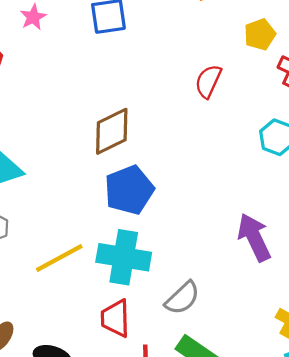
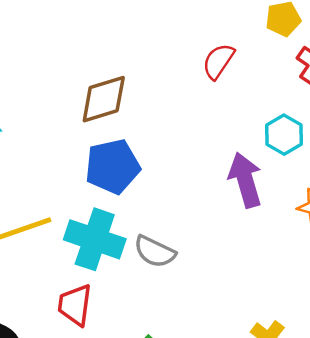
purple arrow: (254, 237) -> (245, 180), moved
gray semicircle: (182, 298) -> (155, 252), moved, turned 60

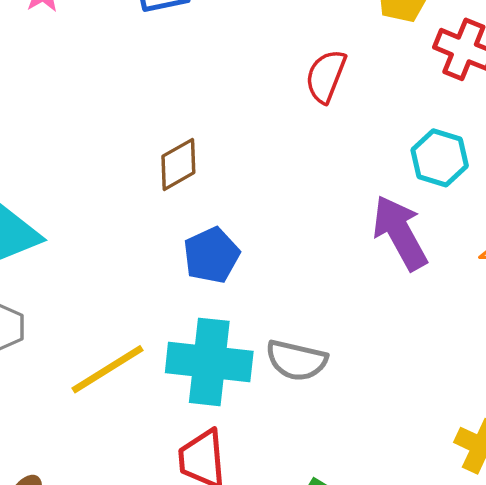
brown diamond: (104, 99) -> (178, 164), size x0.7
blue pentagon: (112, 167) -> (211, 255), size x0.7

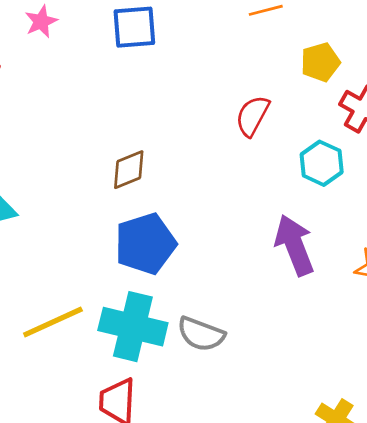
cyan hexagon: (440, 158) -> (322, 163), moved
blue pentagon: (211, 255) -> (145, 244), size x1.4

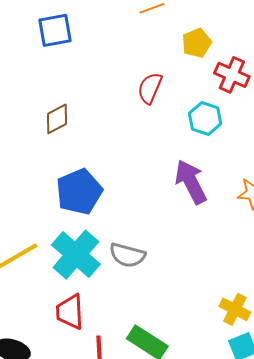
brown diamond: (129, 170) -> (57, 119), moved
cyan cross: (133, 327) -> (76, 255), turned 33

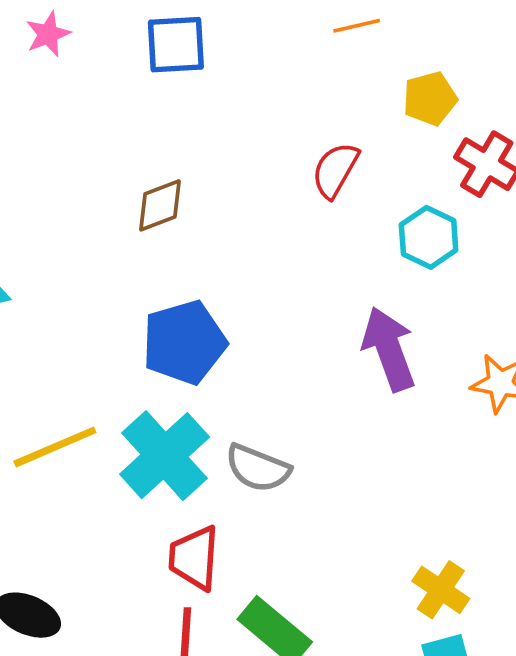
red trapezoid: (70, 312) -> (194, 558), moved

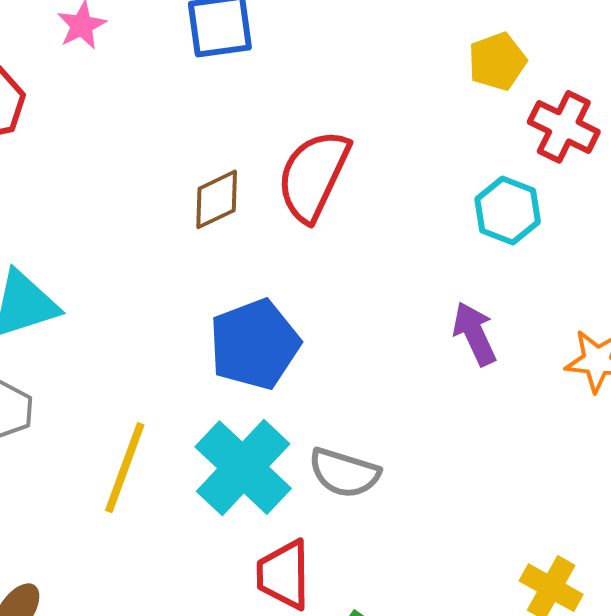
red semicircle: (335, 170) -> (313, 176), moved, size x1.5
purple arrow: (389, 349) -> (475, 334), size x0.7
yellow line: (55, 447) -> (125, 468), turned -42

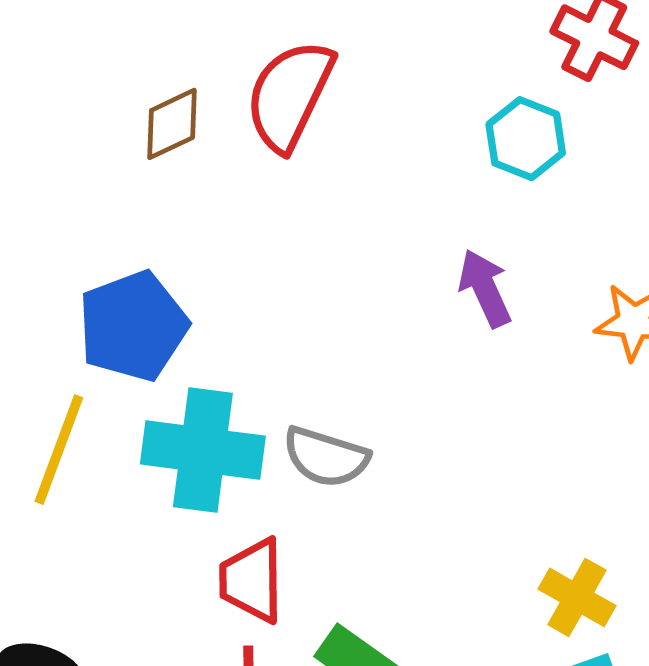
blue pentagon: (254, 344) -> (133, 326), moved
cyan cross: (243, 468) -> (203, 450), turned -36

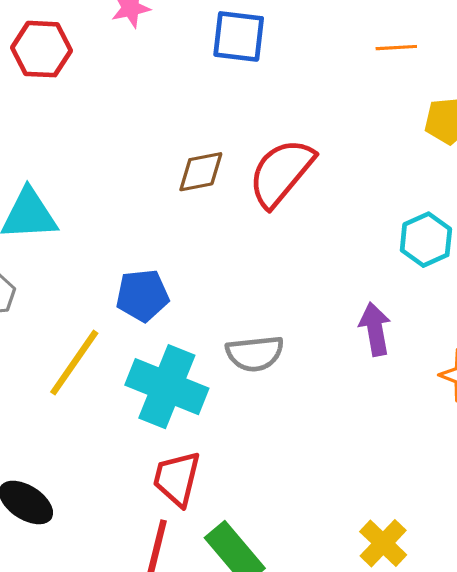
blue pentagon: (133, 326) -> (142, 295), size x0.7
gray semicircle: (326, 457) -> (255, 353), moved, turned -38

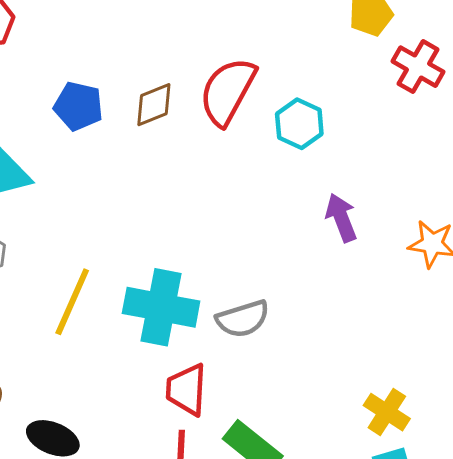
cyan hexagon: (426, 240) -> (299, 124), moved
blue pentagon: (142, 295) -> (78, 106), moved, turned 30
gray semicircle: (255, 353) -> (243, 319), moved

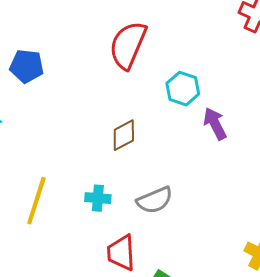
brown diamond: (154, 105) -> (124, 135), moved
cyan hexagon: (299, 124) -> (183, 89), moved
cyan cross: (161, 307) -> (98, 198), size x0.5

